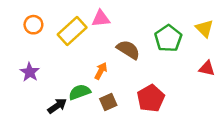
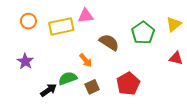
yellow triangle: (204, 28) -> (174, 24), turned 35
yellow rectangle: (72, 31) -> (61, 26), turned 30
orange arrow: (101, 71) -> (86, 60), turned 112

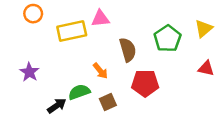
orange circle: (28, 21) -> (33, 14), moved
brown semicircle: (109, 42) -> (128, 50), turned 42
red pentagon: (128, 84) -> (145, 83), moved, turned 30

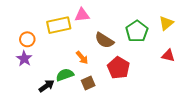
orange circle: (33, 14) -> (27, 39), moved
brown semicircle: (128, 50) -> (104, 40), turned 138
red pentagon: (145, 83) -> (119, 68), turned 30

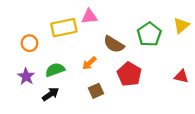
red triangle: (168, 56) -> (181, 76), moved
orange arrow: (82, 58) -> (89, 63), turned 88
purple star: (24, 59) -> (26, 76), moved
green semicircle: (65, 75) -> (55, 70), moved

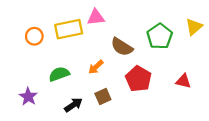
orange circle: (29, 43) -> (34, 36), moved
purple star: (26, 76) -> (28, 97), moved
red triangle: (181, 76) -> (183, 81), moved
black arrow: (51, 94) -> (73, 105), moved

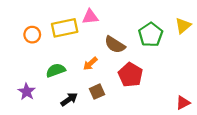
red triangle: (183, 81) -> (183, 103), moved, turned -40

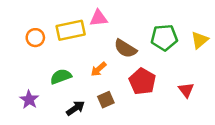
yellow triangle: (183, 26) -> (200, 40), moved
green pentagon: (151, 35) -> (164, 38), turned 30
red triangle: (183, 103) -> (186, 90), moved, turned -40

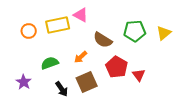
pink triangle: (99, 18) -> (81, 15), turned 35
red triangle: (186, 90) -> (139, 75), moved
brown square: (106, 100) -> (87, 82), size x1.5
black arrow: (75, 108) -> (62, 89), turned 91

